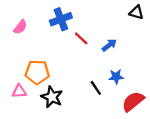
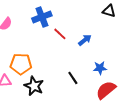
blue star: (116, 77) -> (100, 68), moved

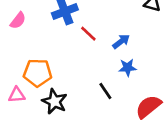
blue star: (100, 68) -> (128, 68), moved

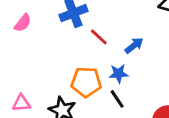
blue star: (128, 68) -> (119, 74), moved
orange pentagon: (38, 73) -> (86, 82), moved

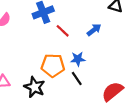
blue arrow: (134, 45) -> (94, 30), moved

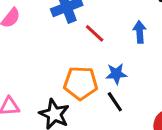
blue arrow: (94, 30) -> (140, 32), turned -56

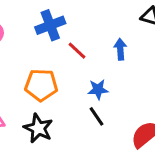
orange pentagon: (81, 83) -> (41, 85), moved

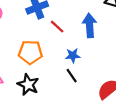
blue arrow: (120, 49) -> (90, 25), size x1.5

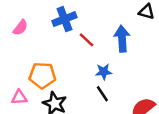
orange pentagon: (30, 52) -> (42, 75), moved

